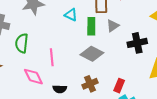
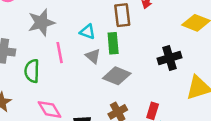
gray triangle: (113, 26) -> (93, 56), moved, turned -40
pink line: (52, 57) -> (60, 53), moved

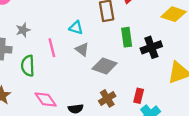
gray star: (41, 23) -> (23, 30), moved, size x0.6
green rectangle: (113, 43) -> (127, 37), moved

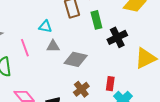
green rectangle: (127, 37) -> (96, 20), moved
gray triangle: (82, 49) -> (53, 46), turned -32

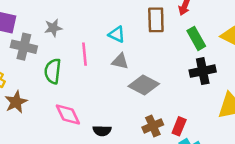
green rectangle: (96, 20) -> (196, 38), moved, turned -30
brown cross: (81, 89) -> (153, 126), moved

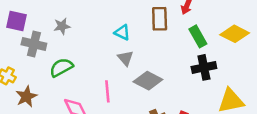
pink line: (84, 54) -> (107, 91), moved
gray triangle: (120, 61) -> (125, 58), turned 35
green semicircle: (53, 71) -> (61, 67), turned 55

